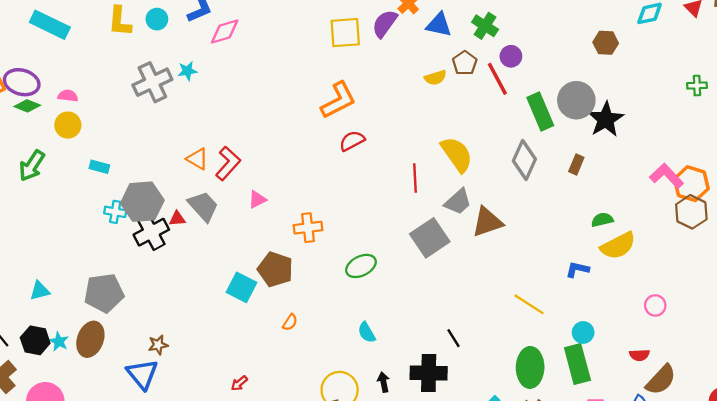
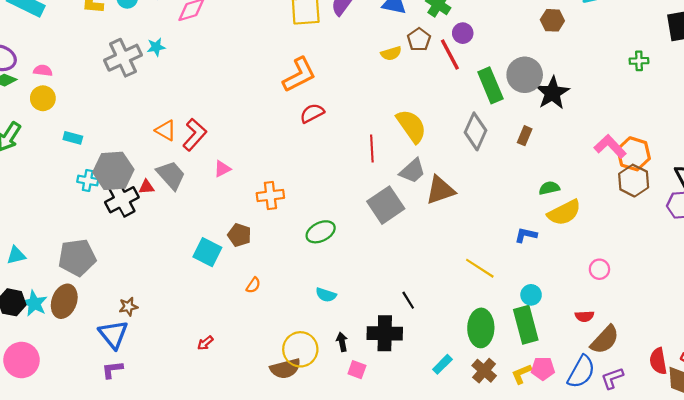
brown pentagon: (275, 269) -> (239, 235), size x0.7
cyan semicircle: (367, 332) -> (326, 295), turned -42
cyan star: (59, 342) -> (34, 303), size x1.4

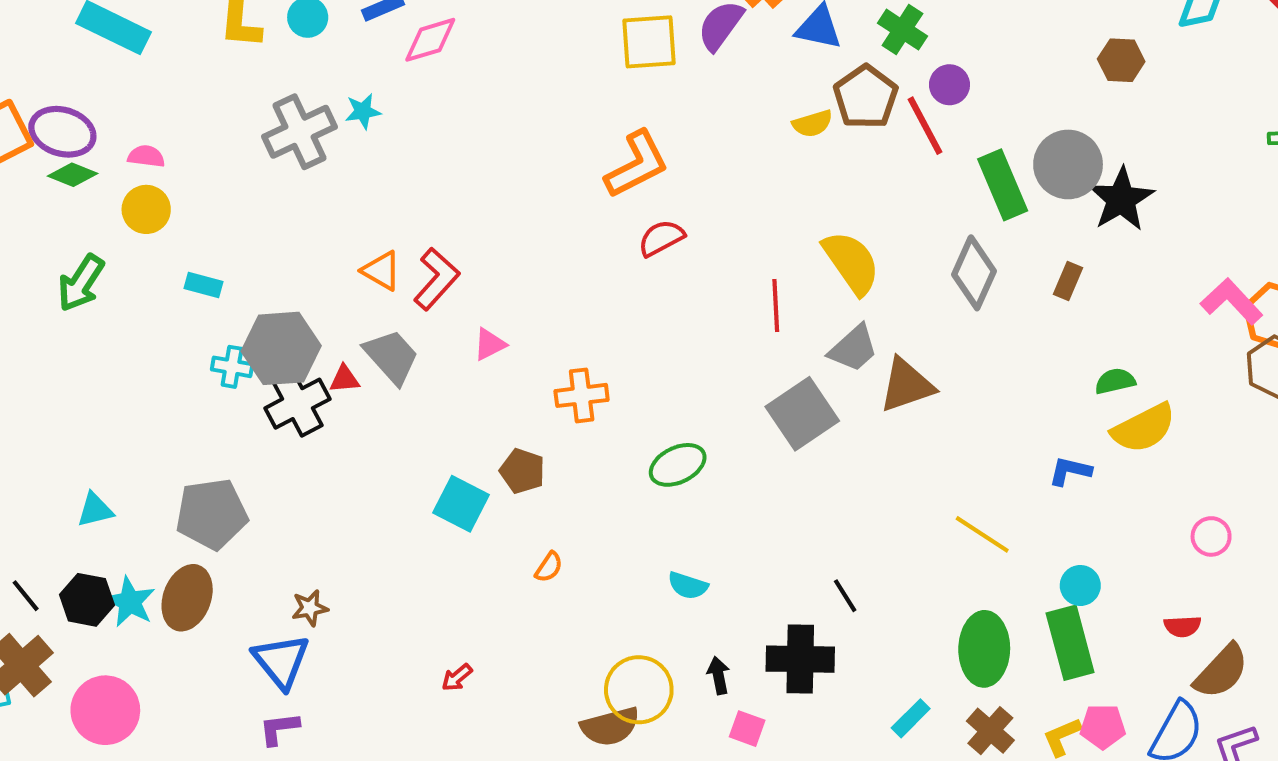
brown pentagon: (419, 40) -> (866, 97), size x1.4

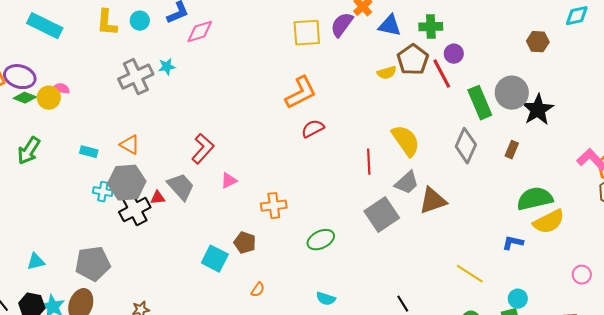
green cross: (902, 30) -> (431, 27), turned -35
yellow circle: (146, 209) -> (49, 98), moved
orange triangle: (381, 271) -> (130, 145), moved
green semicircle: (1115, 381) -> (535, 199), size x1.8

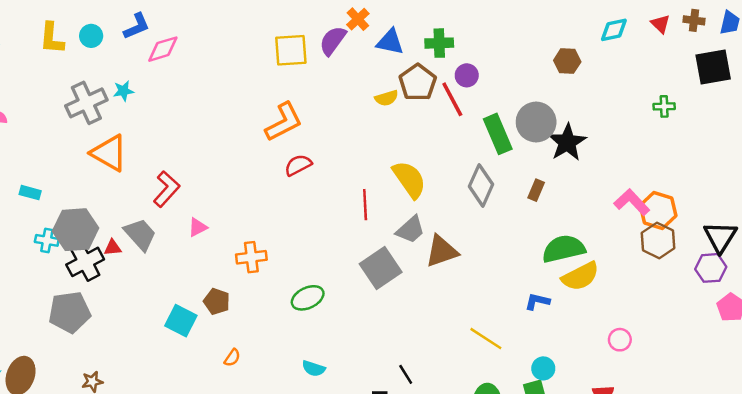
orange triangle: (130, 145) -> (109, 153), moved, size x1.6
gray pentagon: (93, 264) -> (70, 312), moved

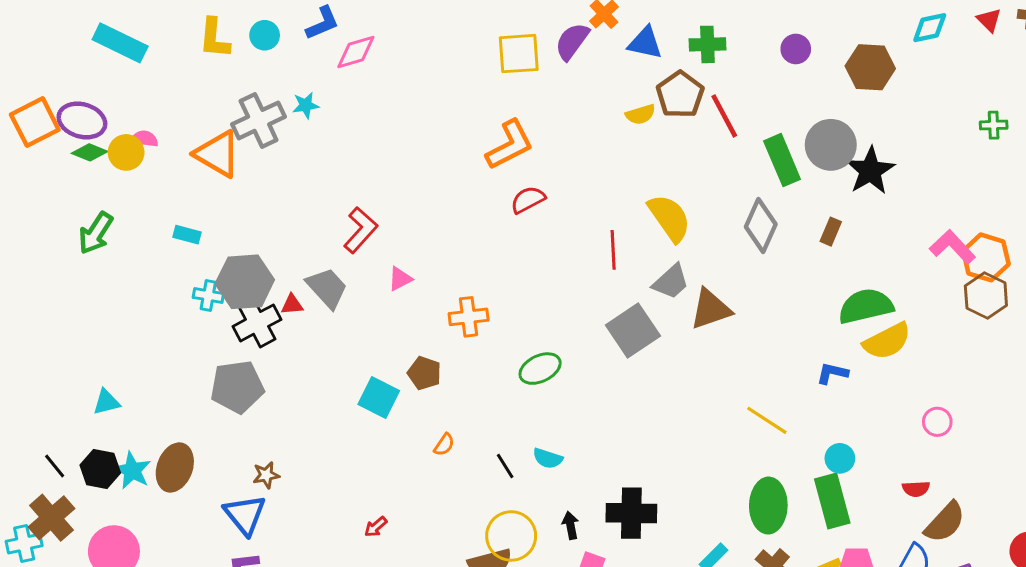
brown hexagon: (567, 61) -> (870, 67), size x1.4
purple circle: (467, 75) -> (796, 49), moved
orange triangle: (109, 153) -> (217, 154), moved
black line: (406, 374) -> (505, 466), moved

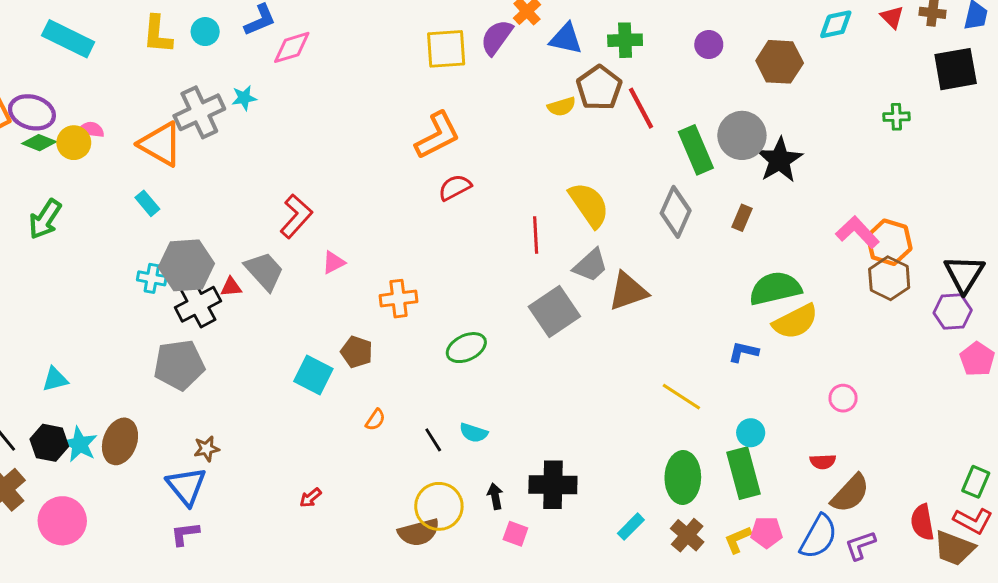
cyan rectangle: (187, 235) -> (147, 203), moved, turned 35

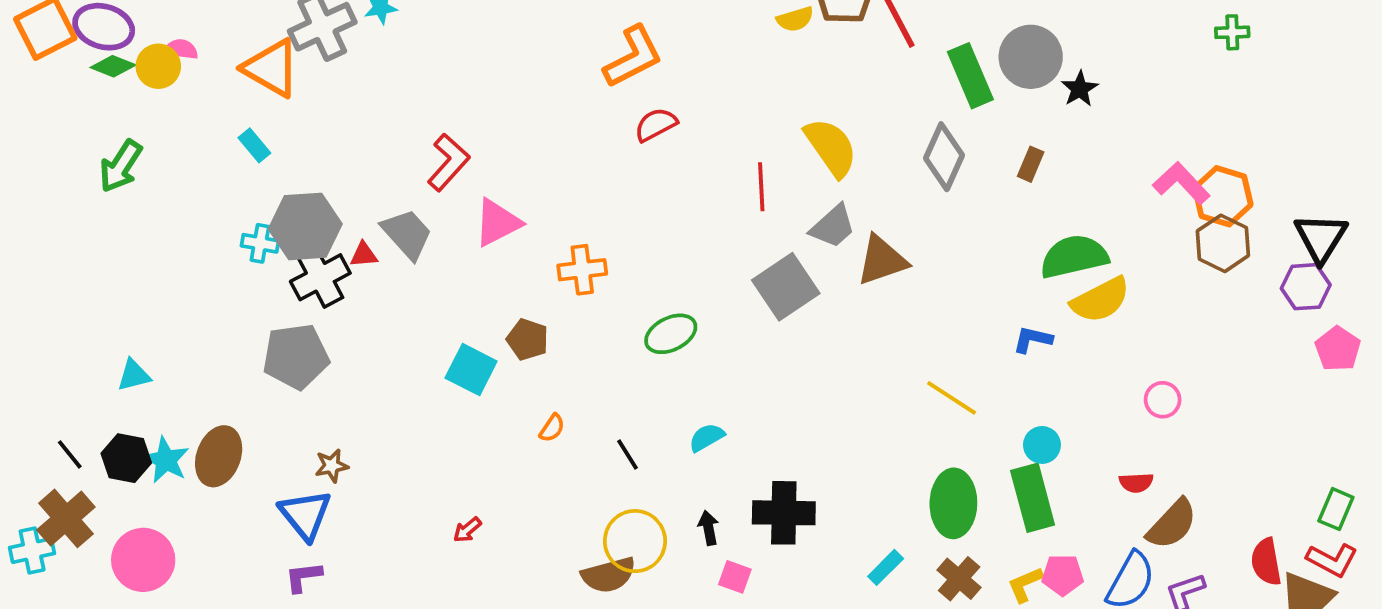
black star: (780, 160) -> (1080, 89), size x0.6
pink triangle: (334, 262) -> (497, 223), size x1.6
cyan semicircle: (474, 433) -> (707, 437), moved, turned 132

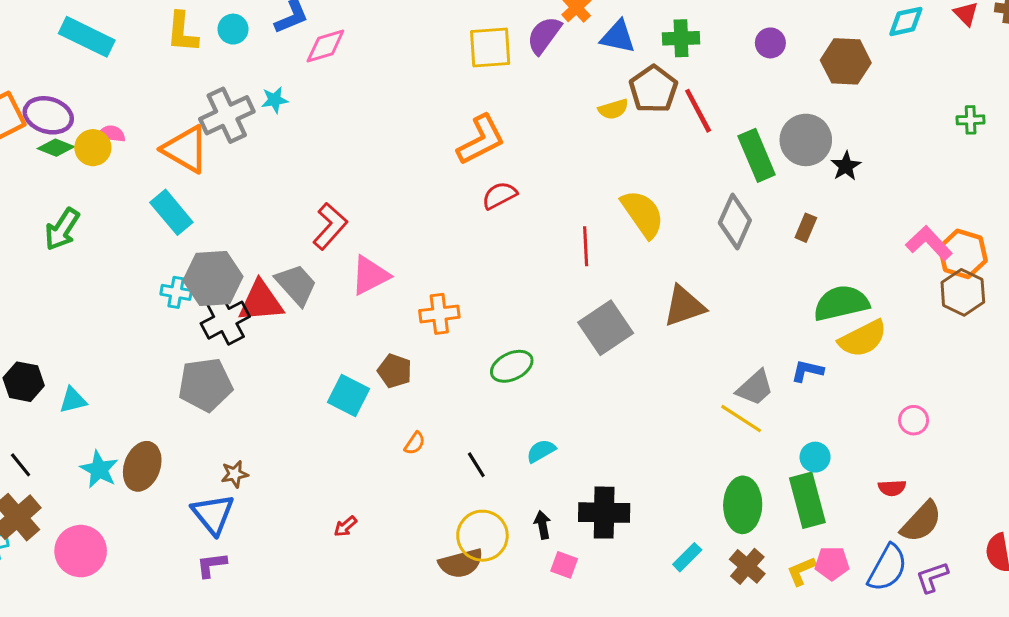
cyan rectangle: (254, 145) -> (171, 212), size x1.6
gray trapezoid: (833, 226) -> (755, 388), moved
red triangle: (364, 255) -> (261, 302), size x2.0
black hexagon: (126, 458) -> (24, 382), moved

